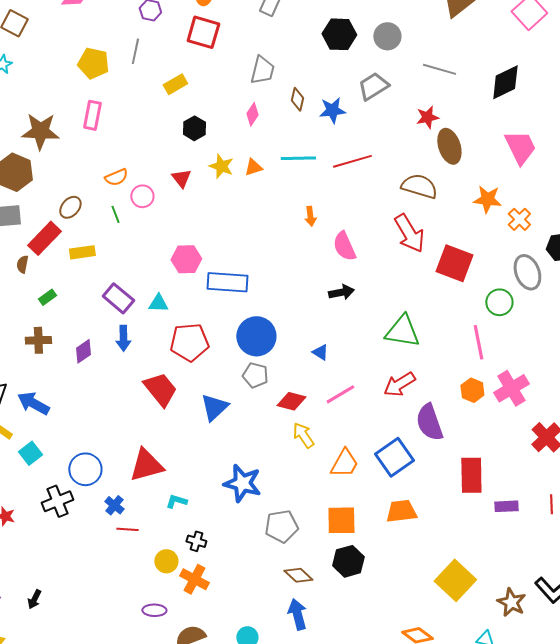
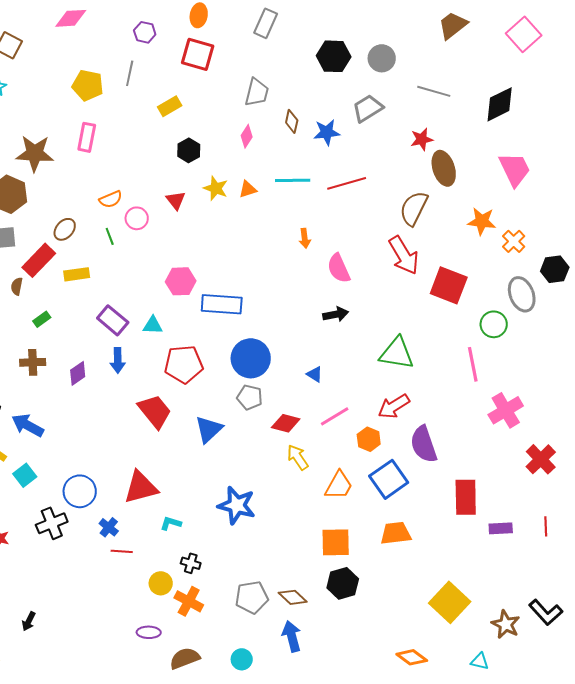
brown semicircle: (419, 186) -> (414, 208), turned -81
orange hexagon: (472, 390) -> (369, 439), moved
gray pentagon: (281, 526) -> (252, 597), moved

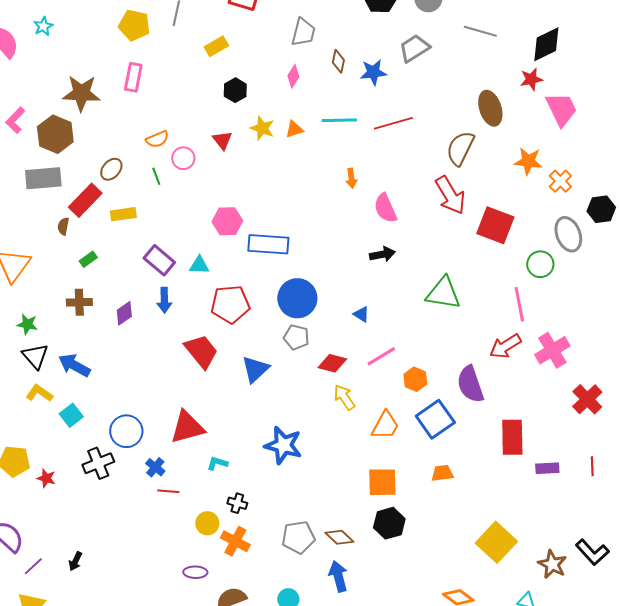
red star: (422, 139) -> (531, 79), moved
red arrow: (394, 406) -> (505, 346), moved
orange trapezoid: (396, 533) -> (442, 473), size x0.7

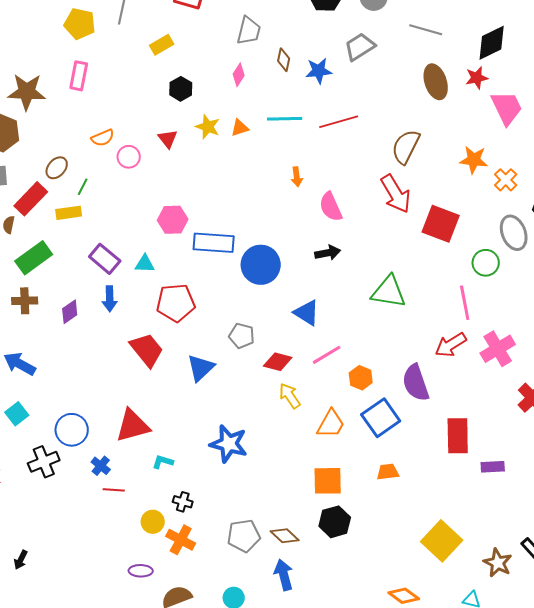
brown ellipse: (490, 108) -> (436, 82), moved
green line: (156, 176) -> (83, 187), moved, turned 48
green rectangle: (88, 259) -> (34, 258), size x2.0
blue circle: (297, 298) -> (261, 265), moved
blue triangle: (361, 314) -> (307, 313), size x1.6

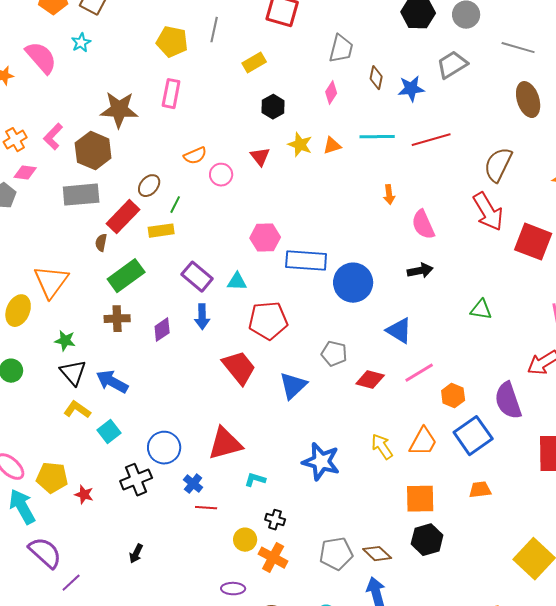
green triangle: (389, 292) -> (481, 310), size x0.6
yellow arrow: (290, 396) -> (382, 447), moved
black arrow: (21, 560) -> (136, 554), moved

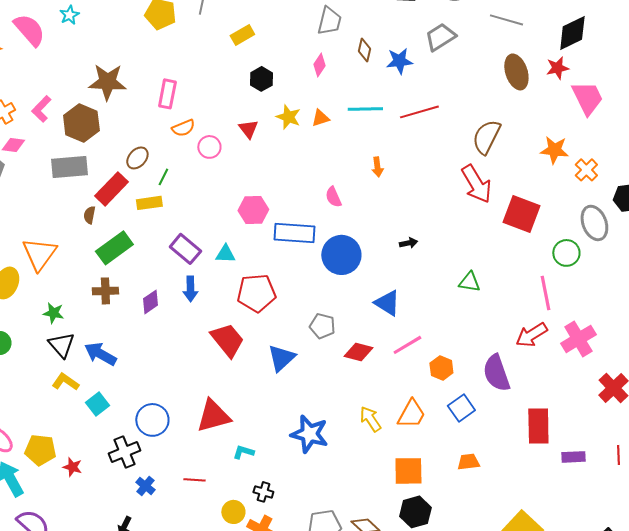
pink rectangle: (171, 94) -> (167, 94), moved
pink semicircle: (423, 225) -> (333, 197), moved, size x0.7
black arrow: (420, 271) -> (408, 243), size x0.7
blue square: (473, 436) -> (461, 408), size x0.7
blue cross: (193, 484) -> (145, 486), moved

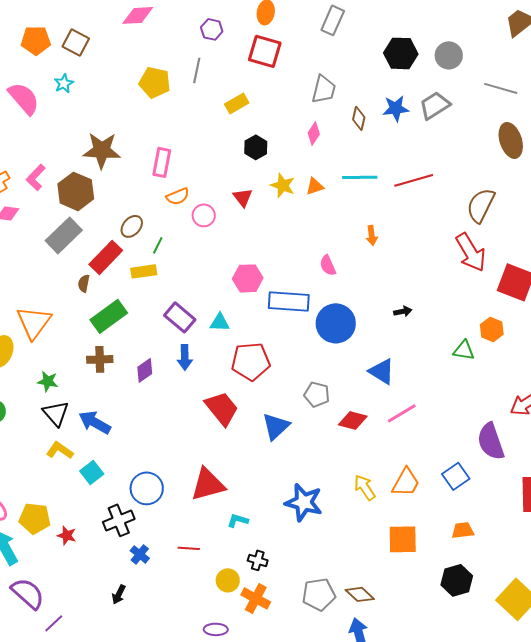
blue star: (399, 61) -> (396, 108), moved
gray rectangle: (69, 167) -> (64, 235), turned -39
orange hexagon: (441, 368) -> (492, 329), moved
black hexagon: (415, 512) -> (457, 580), moved

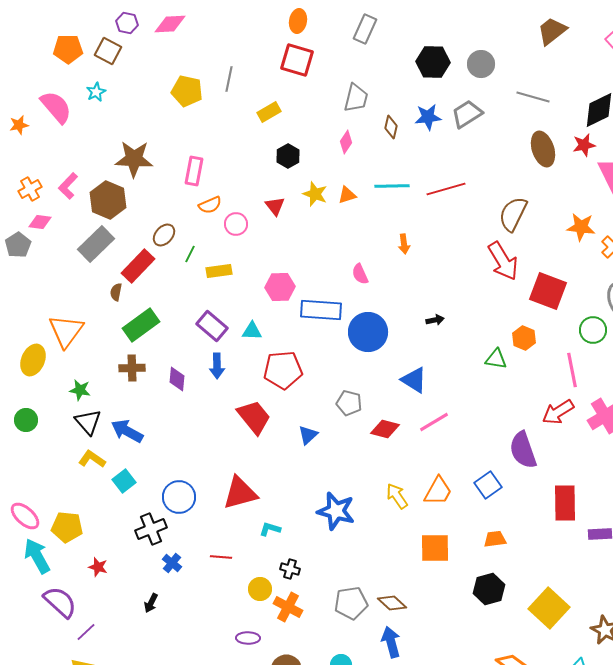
purple hexagon: (212, 29) -> (127, 23), moved
yellow rectangle: (144, 271) -> (219, 271), moved
purple diamond: (145, 370) -> (177, 379), turned -50
blue triangle: (276, 426) -> (308, 435), size x0.7
red star: (67, 535) -> (98, 567), moved

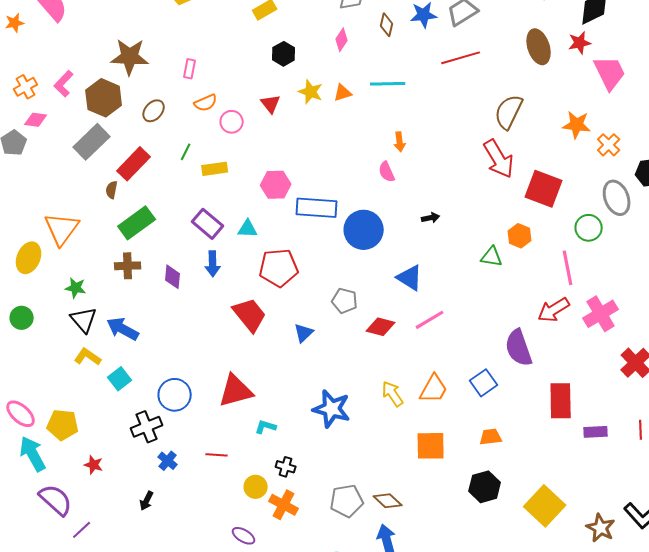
pink rectangle: (194, 171) -> (190, 69), size x0.7
red line: (446, 189) -> (461, 58), moved
brown ellipse: (164, 235) -> (154, 111), moved
pink semicircle: (360, 274) -> (387, 172), moved
purple ellipse: (248, 638) -> (244, 536), turned 30

